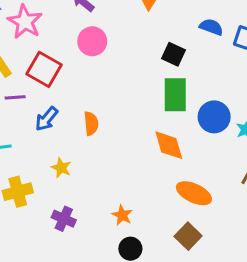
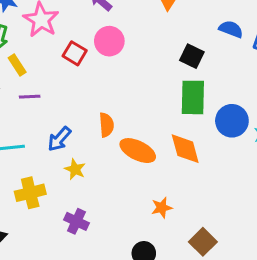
red square: (44, 69) -> (75, 53), moved, size x0.7
blue arrow: (47, 119) -> (59, 139), moved
orange ellipse: (194, 193) -> (138, 151), moved
orange star: (122, 215) -> (162, 208), moved, turned 30

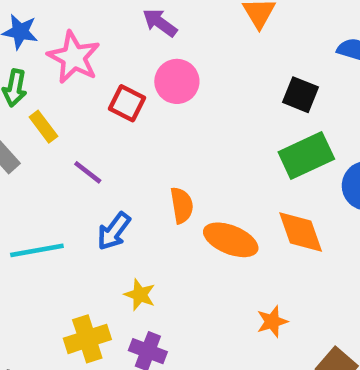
purple line: (30, 97) -> (88, 172), moved, turned 45
green rectangle: (193, 97) -> (306, 156), turned 68
yellow star: (75, 169) -> (140, 295), moved
yellow cross: (30, 193) -> (87, 339), moved

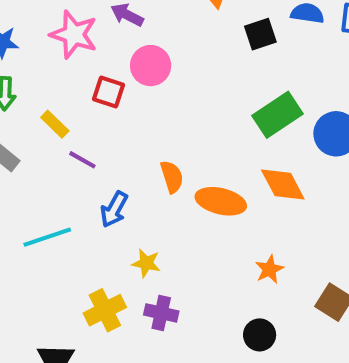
pink star: (74, 57) -> (74, 34), moved
black square: (301, 95) -> (260, 34), moved, turned -32
yellow rectangle: (43, 127) -> (55, 124), moved

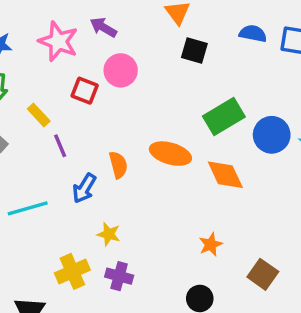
black square: (260, 34) -> (194, 50), moved, turned 32
purple line: (82, 160) -> (60, 146), turned 35
orange semicircle: (172, 177) -> (118, 165), moved
orange ellipse: (221, 201) -> (170, 154), moved

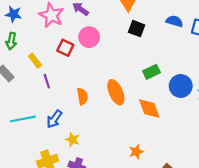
green rectangle: (224, 117) -> (152, 72), size x0.7
orange ellipse: (170, 154) -> (116, 92), turned 45
blue arrow: (84, 188) -> (54, 119), moved

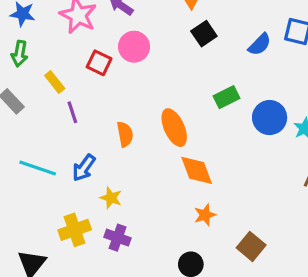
blue semicircle: (174, 21) -> (260, 44), moved, turned 119
black square: (137, 29) -> (204, 34), turned 35
orange diamond: (149, 109) -> (197, 170), moved
cyan line: (23, 119) -> (38, 168), turned 30

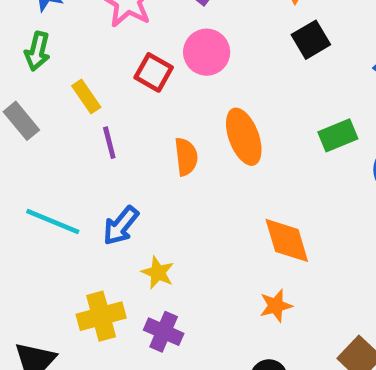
orange ellipse: (174, 128) -> (244, 137), moved
orange semicircle: (125, 134) -> (186, 157), moved
orange star: (205, 215) -> (276, 306), moved

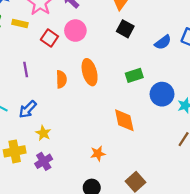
black square: (311, 40) -> (125, 29), turned -36
yellow rectangle: (86, 97) -> (20, 23), moved, turned -48
orange diamond: (287, 240) -> (124, 120), moved
purple cross: (164, 332) -> (44, 161), turned 30

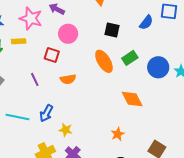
black square: (125, 29) -> (112, 30), moved
red square: (49, 38) -> (52, 55), moved
orange ellipse: (90, 72) -> (104, 61), moved
orange semicircle: (61, 79) -> (68, 79), turned 98

